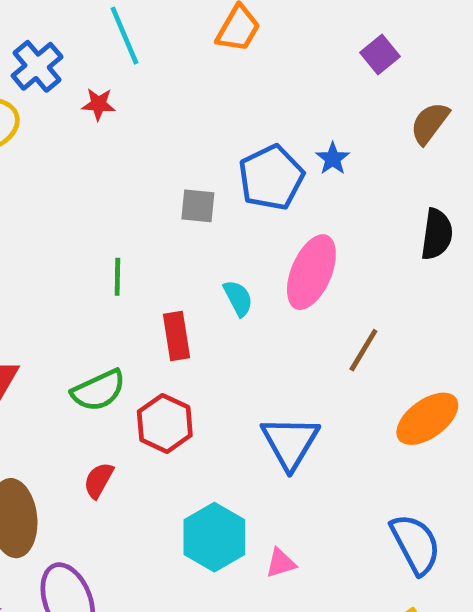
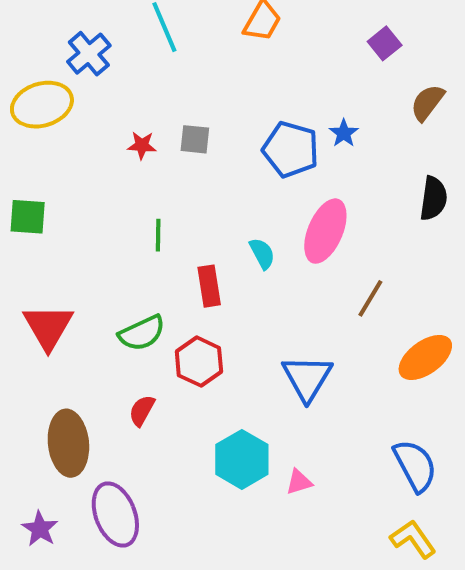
red star: (99, 104) -> (142, 145), moved
blue pentagon: (271, 177) -> (291, 149), turned -30
gray square: (198, 206) -> (195, 139), moved

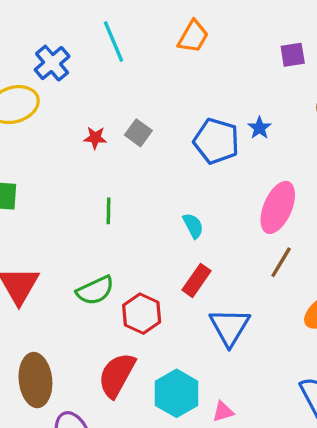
purple square: (385, 43) -> (293, 55), turned 30
gray square: (195, 139) -> (138, 133), turned 30
pink ellipse: (325, 231) -> (278, 207), moved
red rectangle: (209, 286) -> (196, 280), moved, turned 44
red semicircle: (142, 411) -> (117, 375), moved, size x1.8

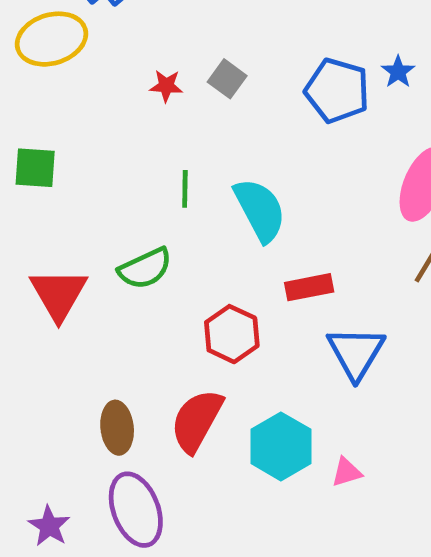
cyan semicircle: (193, 226) -> (260, 210), moved, size x1.8
red rectangle: (196, 280) -> (309, 287), turned 44
green semicircle: (95, 290) -> (145, 268), moved
brown ellipse: (35, 380) -> (117, 428), moved, size x0.7

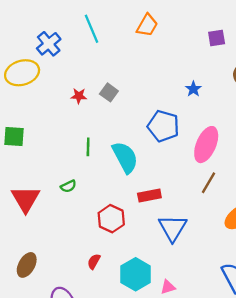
blue pentagon: (337, 91) -> (163, 126), moved
green semicircle: (145, 268) -> (68, 186), size x0.6
red semicircle: (197, 421) -> (94, 261), size x0.5
brown ellipse: (117, 428) -> (27, 265), moved, turned 35

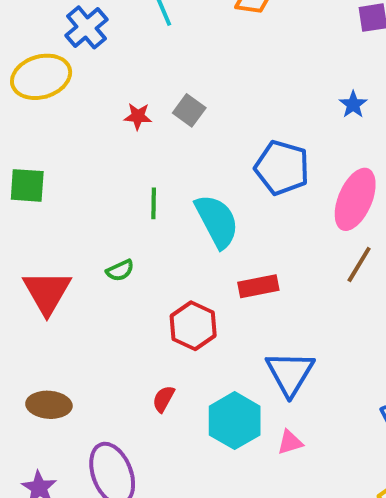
blue star: (193, 89) -> (353, 104), moved
blue triangle: (173, 228) -> (290, 373), moved
brown ellipse: (27, 265) -> (49, 405), turned 65

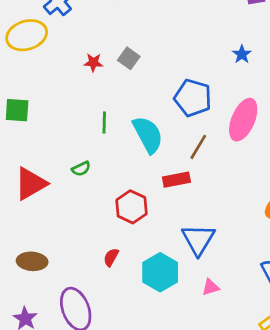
brown line: (359, 265) -> (198, 147), moved
red triangle: (47, 292) -> (31, 184), turned 30
pink triangle: (290, 442) -> (211, 287), moved

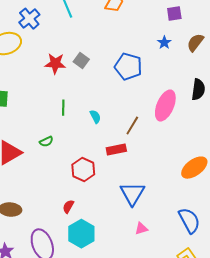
blue star: (242, 54) -> (164, 43), moved
red star: (93, 62) -> (55, 64), size x1.5
blue pentagon: (193, 98) -> (128, 67), moved
cyan semicircle: (148, 135) -> (95, 117), size x0.5
cyan hexagon: (160, 272) -> (81, 234), moved

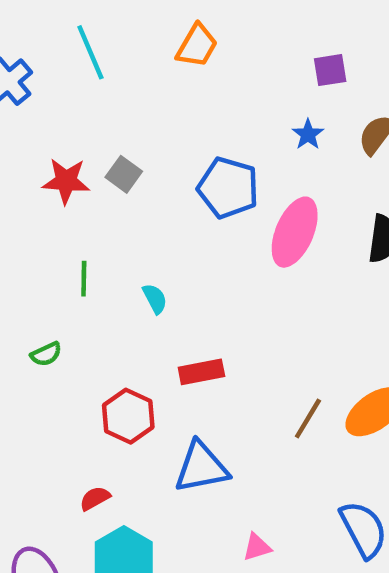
pink ellipse: (165, 106) -> (295, 232), moved
brown line: (132, 126) -> (308, 418), moved
blue triangle: (132, 194) -> (201, 467), moved, turned 48
red semicircle: (68, 207) -> (95, 498), turned 32

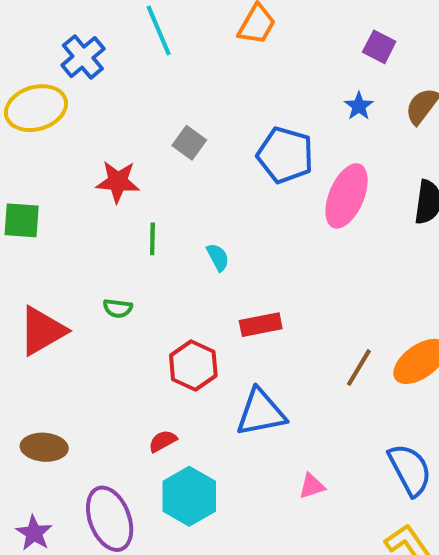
purple square: (330, 70) -> (379, 47), turned 36
red star: (66, 181) -> (118, 182), moved
green semicircle: (46, 354) -> (118, 308), turned 32

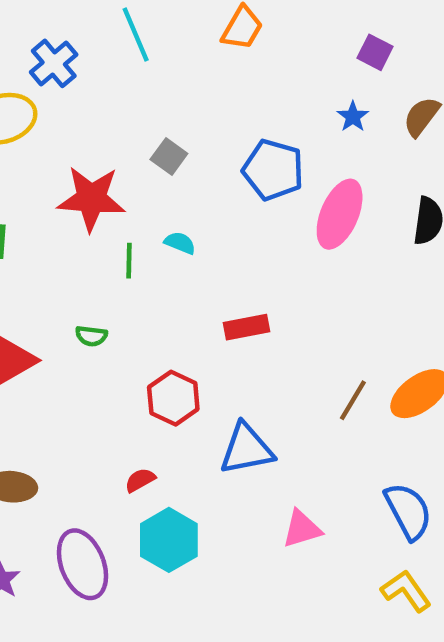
red star: (118, 182) -> (91, 199), size x1.4
cyan semicircle: (218, 257) -> (180, 243), moved, turned -40
red rectangle: (261, 325) -> (246, 327), moved
pink triangle: (312, 486) -> (302, 529), size x1.4

